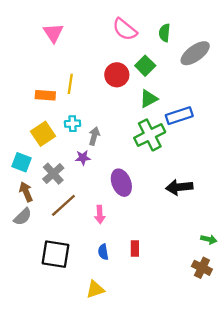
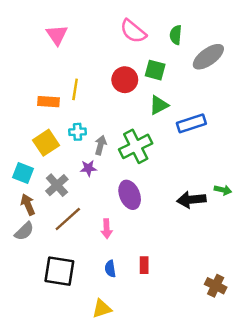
green square: (145, 66) -> (155, 70), turned -30
green cross: (150, 135) -> (136, 146), moved
green arrow: (209, 239) -> (223, 190), moved

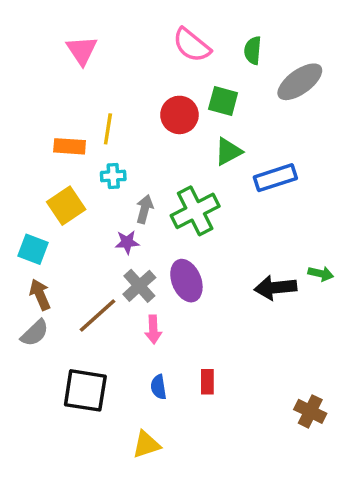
cyan cross: (78, 132) -> (113, 176), moved
gray cross: (57, 185) -> (139, 286), moved

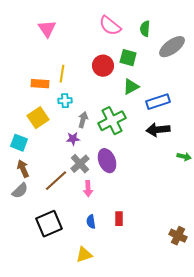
black arrow: (275, 288) -> (158, 130), moved
black square: (85, 390) -> (49, 224), turned -32

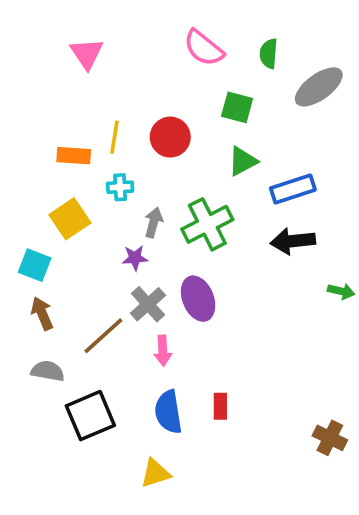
red circle: (103, 66) -> (170, 137), moved
gray semicircle: (20, 191) -> (48, 371), moved, turned -126
blue semicircle: (91, 222) -> (168, 412), size x1.6

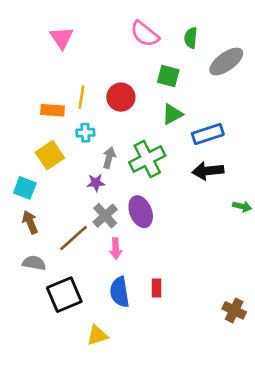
yellow triangle: (155, 473) -> (97, 335), moved

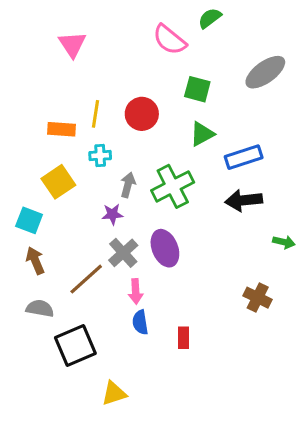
green semicircle: (191, 38) -> (210, 18), moved, turned 48
blue semicircle: (120, 292) -> (140, 322), moved, size x0.7
brown cross: (234, 310) -> (258, 298), moved

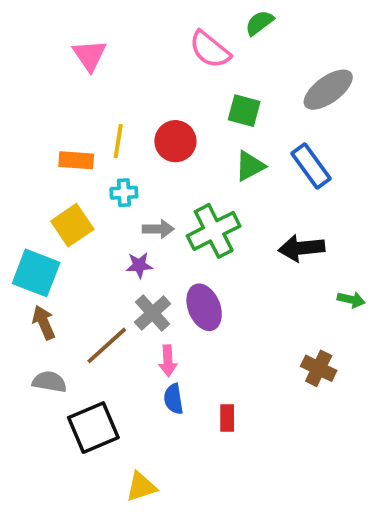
blue rectangle: (244, 157) -> (311, 166), moved, turned 72
gray arrow: (128, 185) -> (158, 229), turned 75
cyan square: (29, 220) -> (36, 273), size x1.4

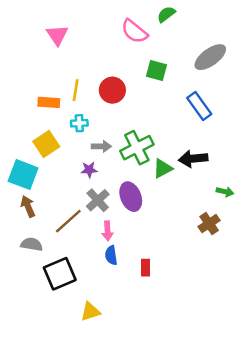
green triangle: (250, 166) -> (163, 168), moved
brown cross: (319, 368) -> (209, 224), moved, turned 30

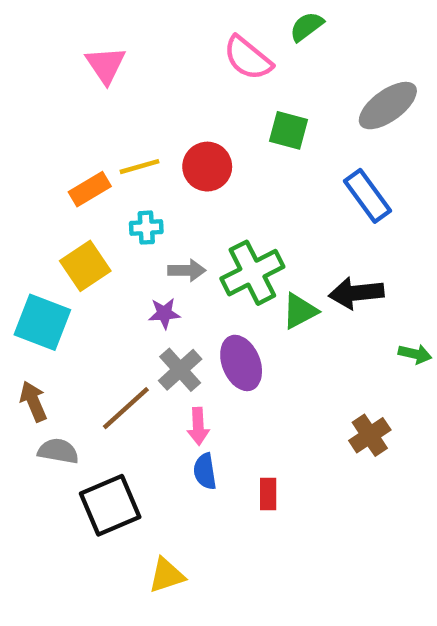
yellow line: (76, 90) -> (139, 167), turned 65
orange rectangle: (49, 102) -> (90, 189), turned -35
brown arrow: (28, 206) -> (33, 401), moved
brown cross: (209, 224) -> (370, 435), moved

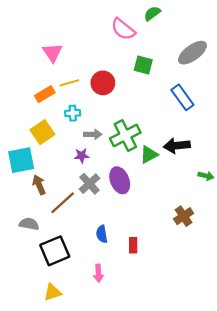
pink triangle: (106, 65) -> (53, 53), moved
cyan square: (42, 322) -> (21, 160), turned -32
brown arrow: (33, 401) -> (39, 185), moved
pink arrow: (198, 426) -> (98, 273), moved
yellow triangle: (167, 575) -> (53, 292), moved

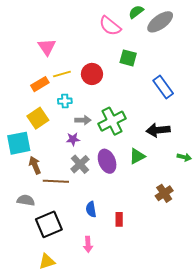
gray ellipse: (192, 53) -> (160, 22), moved
green triangle: (149, 155) -> (137, 156), moved
brown line: (63, 203) -> (56, 181), turned 45

